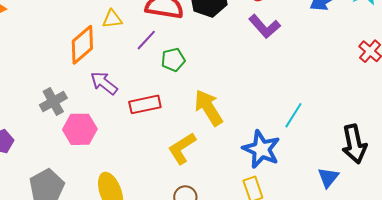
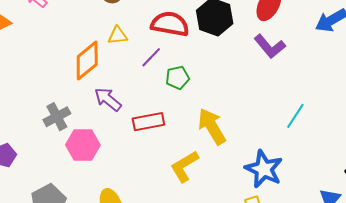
cyan line: (293, 115) -> (295, 116), moved

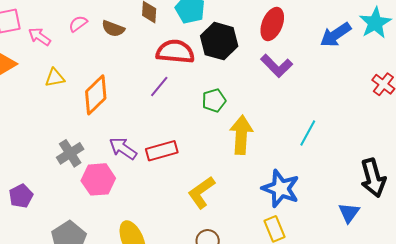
yellow triangle: (118, 35) -> (55, 78), moved
green pentagon: (178, 78) -> (214, 100), moved
purple arrow: (108, 99) -> (123, 148), moved
yellow arrow: (212, 126) -> (241, 135), moved, turned 39

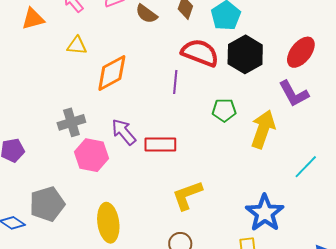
purple line: (159, 86) -> (175, 82), turned -50
yellow arrow: (241, 135) -> (263, 129), moved

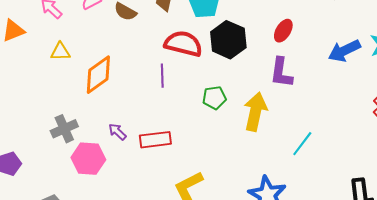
red ellipse: (301, 52) -> (283, 31), size x0.7
purple L-shape: (294, 94) -> (281, 73), turned 44
purple arrow: (124, 132) -> (117, 132), size x0.7

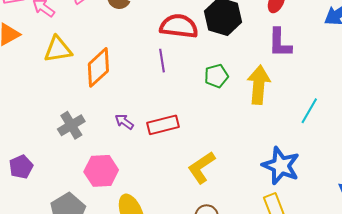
yellow triangle: (60, 52) -> (58, 49), size x1.4
pink hexagon: (88, 159) -> (101, 171), moved

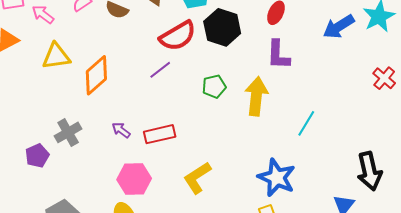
red semicircle: (179, 26) -> (178, 36), turned 141
purple line: (162, 61) -> (160, 70), turned 60
purple pentagon: (21, 167) -> (37, 156), moved
pink hexagon: (101, 171) -> (134, 179), moved

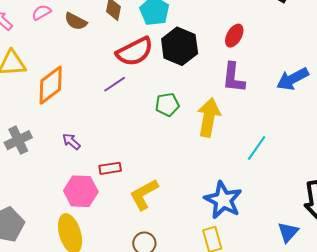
blue arrow: (339, 27) -> (293, 79), moved
red rectangle: (160, 134) -> (110, 168), moved, size x0.7

